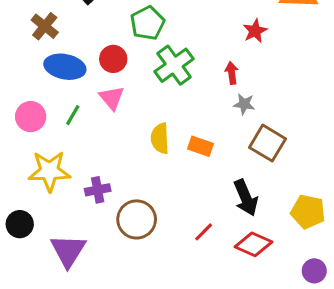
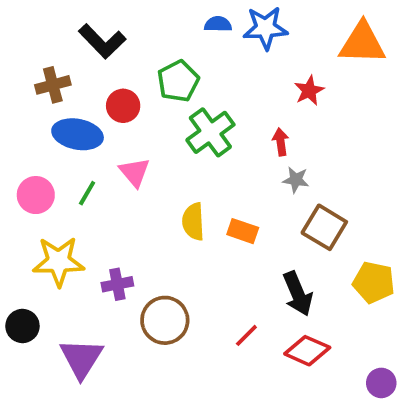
brown cross: (45, 26) -> (53, 85), turned 36
red circle: (113, 59) -> (123, 106), moved
yellow pentagon: (308, 212) -> (374, 282), moved

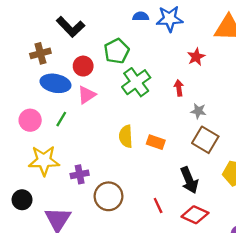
pink triangle: (134, 172) -> (87, 95), moved, turned 36
gray star: (296, 180) -> (198, 111), moved
red line: (246, 335) -> (158, 206), turned -70

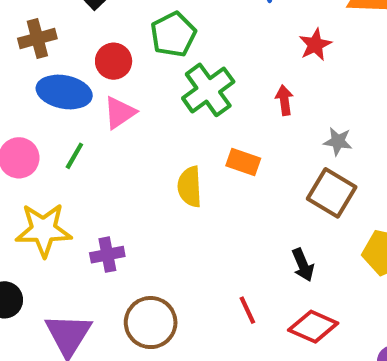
gray star: (198, 111) -> (338, 141), moved
orange rectangle: (156, 142) -> (243, 162), moved
black arrow: (189, 180) -> (303, 265), size x0.7
brown circle: (108, 196) -> (151, 323), moved

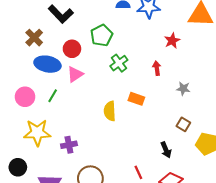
brown cross: (37, 38) -> (34, 38), turned -30
green cross: (208, 90) -> (119, 63), size x0.7
brown square: (332, 193) -> (183, 124), moved, size x0.6

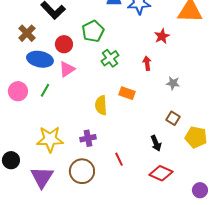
yellow star: (37, 133) -> (50, 139), moved
purple cross: (69, 145) -> (88, 138), moved
red line: (138, 172) -> (119, 159), moved

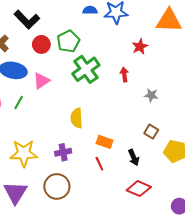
red circle: (64, 44) -> (41, 44), moved
green cross: (110, 58) -> (86, 69), size x1.5
orange rectangle: (127, 93) -> (105, 142), moved
red line: (119, 159) -> (99, 164), moved

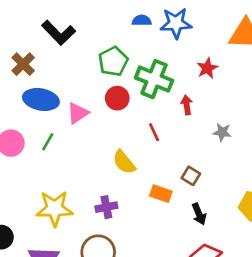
red circle: (41, 44) -> (117, 98), moved
green cross: (86, 69) -> (154, 79), moved, turned -32
yellow semicircle: (77, 118) -> (124, 162), turned -36
brown square: (151, 132) -> (191, 176), moved
red line: (99, 164) -> (154, 132), moved

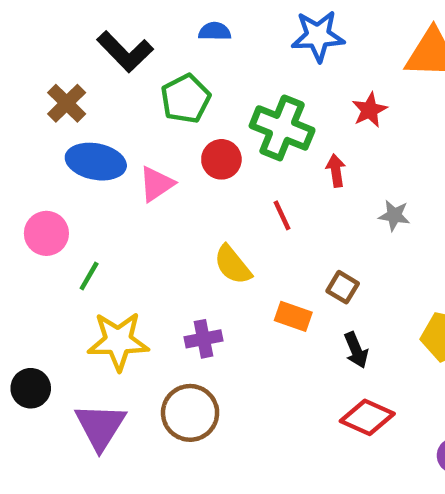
blue semicircle: (142, 20) -> (215, 31), moved
green pentagon: (113, 61) -> (186, 99), moved
green line: (48, 142) -> (89, 276), moved

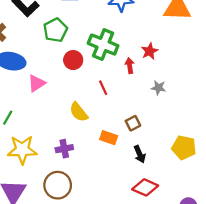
red star: (370, 110) -> (150, 51), moved
pink triangle: (156, 184) -> (37, 83), moved
brown square: (343, 287) -> (133, 123), turned 32

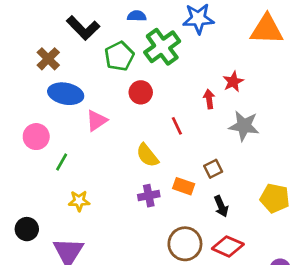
green cross: (103, 45) -> (162, 47), moved, turned 32
gray star: (158, 88) -> (244, 126), size x1.6
purple cross: (64, 149) -> (149, 196), moved
yellow star: (22, 150) -> (79, 201), size x0.6
brown circle: (58, 185) -> (185, 244), moved

